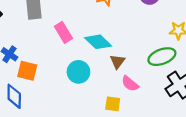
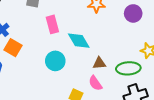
brown triangle: (117, 62) -> (99, 63), moved, turned 32

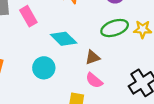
pink rectangle: (52, 24) -> (28, 16), moved
green ellipse: (128, 68) -> (115, 28), moved

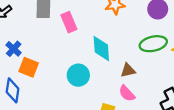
cyan diamond: (64, 39) -> (101, 48), turned 35

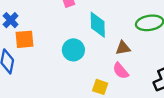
orange square: (29, 67) -> (24, 39), turned -30

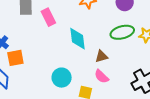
cyan circle: (73, 50) -> (62, 78), moved

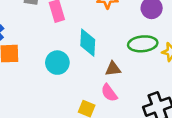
cyan circle: (62, 78) -> (57, 63), moved

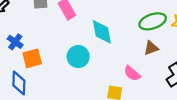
brown triangle: (113, 69) -> (151, 48), moved

